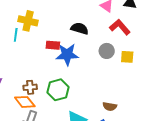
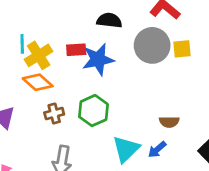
yellow cross: (28, 21) -> (39, 55), moved, turned -36
gray circle: (107, 51) -> (152, 45), size x1.6
orange diamond: (25, 102) -> (38, 82), moved

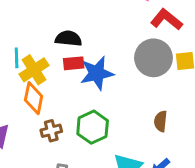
black semicircle: (109, 20) -> (68, 38), moved
orange diamond: (38, 82) -> (34, 98), turned 60
brown semicircle: (169, 122) -> (161, 121), moved, turned 96

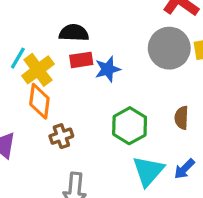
cyan line: (17, 58) -> (18, 58), turned 36
blue star: (97, 73) -> (108, 69), size x0.7
green hexagon: (93, 127) -> (130, 126), moved

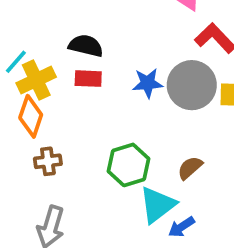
blue star: (108, 69) -> (148, 83), moved
brown semicircle: (182, 118) -> (190, 168), turned 35
cyan triangle: (148, 171) -> (157, 205), moved

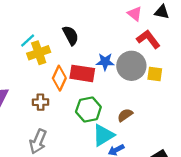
black semicircle: (86, 46) -> (71, 35), turned 42
red rectangle: (88, 79) -> (82, 73), moved, size x1.5
orange diamond: (31, 116) -> (59, 78), moved

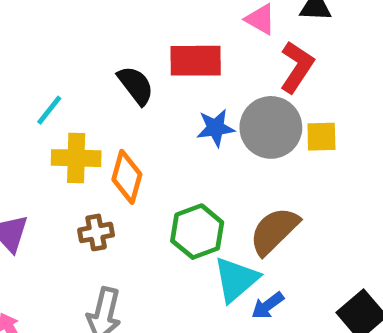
red L-shape: (148, 39) -> (297, 67), turned 80
yellow cross: (39, 53) -> (76, 158), moved, turned 30
red rectangle: (82, 73) -> (196, 61), moved
brown semicircle: (125, 115) -> (274, 231), size x1.6

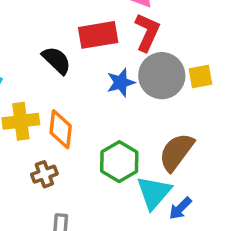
red L-shape: (297, 67) -> (147, 32), moved

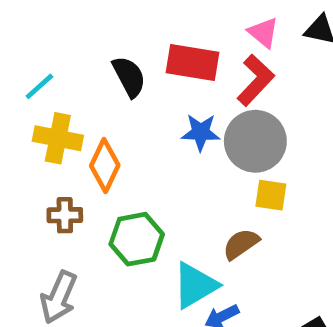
yellow square: (200, 77) -> (271, 195), moved
brown semicircle: (176, 152) -> (241, 244), size x0.7
green hexagon: (119, 162) -> (137, 239), moved

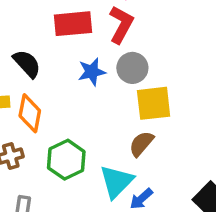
black semicircle: (129, 77) -> (27, 64), moved
gray circle: (255, 141) -> (132, 68), size x0.7
yellow square: (271, 195) -> (154, 103), size x1.5

